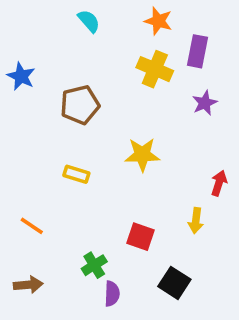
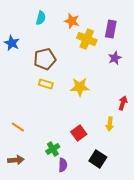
cyan semicircle: (89, 21) -> (41, 18), moved, turned 56
orange star: (158, 21) -> (72, 21), moved
yellow rectangle: (76, 174) -> (46, 84), moved
red square: (141, 237) -> (79, 133), turned 35

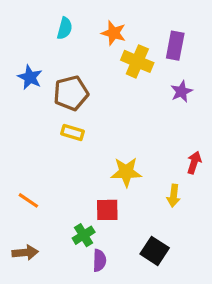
blue star: (12, 43) -> (30, 77), moved
yellow star: (80, 87) -> (126, 172), moved
red square: (79, 133) -> (107, 210), moved, turned 35

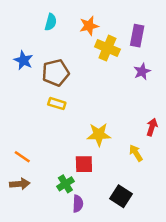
orange star: (114, 33) -> (89, 26), turned -30
yellow arrow: (174, 196) -> (136, 153), turned 140
brown arrow: (25, 253) -> (20, 184), moved

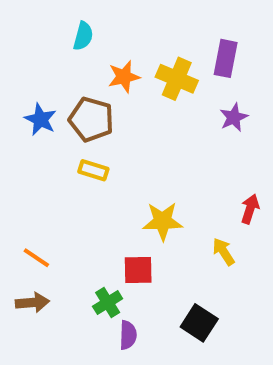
orange star: (89, 26) -> (124, 77), moved
blue star: (23, 60) -> (40, 119), moved
brown pentagon: (56, 73) -> (91, 119), turned 30

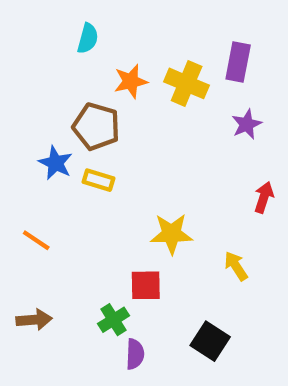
blue star: (40, 119) -> (56, 163), moved
red arrow: (250, 209) -> (264, 197), moved
orange line: (36, 258) -> (36, 240), moved

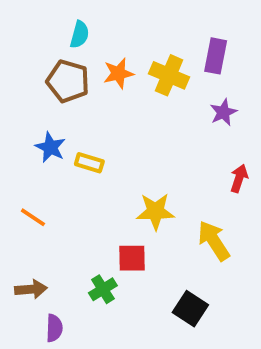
brown pentagon: (96, 126) -> (68, 81), moved
yellow arrow: (236, 266) -> (214, 241), size x1.5
purple semicircle: (135, 354) -> (54, 328), moved

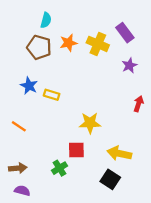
purple rectangle: (216, 56) -> (125, 33), turned -48
yellow arrow: (214, 241) -> (119, 153), moved, turned -45
purple semicircle: (54, 328) -> (22, 191), moved, turned -77

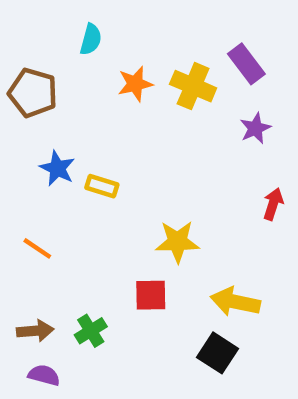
brown pentagon: (39, 47) -> (33, 93), moved
green cross: (59, 168) -> (91, 331), moved

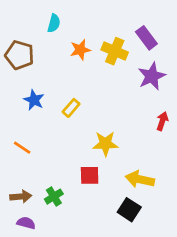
purple star: (255, 128) -> (152, 76), size x1.5
yellow rectangle: (102, 186) -> (71, 108), moved, turned -66

